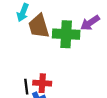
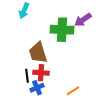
brown trapezoid: (39, 26) -> (38, 53), moved

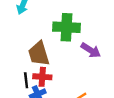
purple arrow: (83, 20) -> (91, 50), moved, turned -114

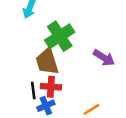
green cross: (67, 27) -> (60, 36), moved, turned -36

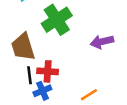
purple arrow: (104, 58) -> (102, 42), turned 135
brown trapezoid: (47, 61) -> (23, 47), moved

